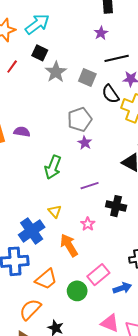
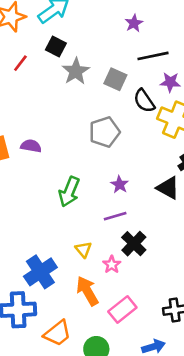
purple star: (85, 143) -> (120, 185), moved
black cross: (116, 206) -> (134, 244), moved, turned 30
yellow triangle: (55, 211) -> (83, 249), moved
pink rectangle: (98, 275) -> (122, 310), moved

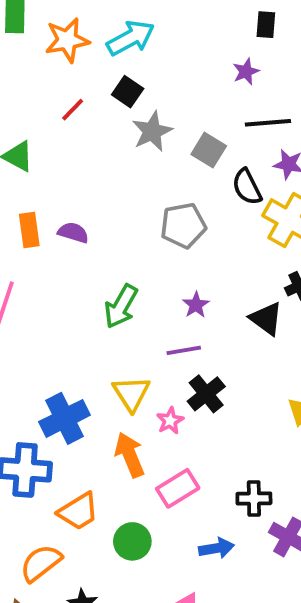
yellow triangle: (83, 249) -> (131, 393), size x1.5

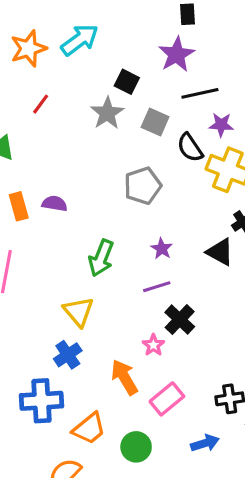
purple star: (246, 72) -> (177, 54), size x1.6
black square: (128, 92) -> (127, 82), moved
yellow triangle: (131, 393) -> (79, 312), moved
blue cross: (65, 418) -> (68, 355), size x0.7

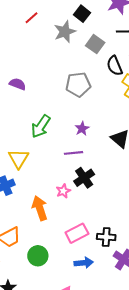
red line: (41, 104) -> (32, 18), moved
pink rectangle: (167, 399) -> (77, 233), moved

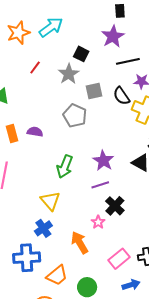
gray square: (95, 44) -> (94, 91), moved, turned -36
gray pentagon: (78, 84) -> (75, 116), moved, turned -30
purple star: (82, 129) -> (103, 161), size x1.5

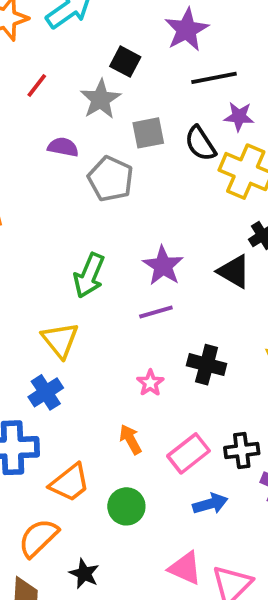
purple semicircle: (35, 132) -> (63, 147), moved
black cross: (115, 206) -> (207, 365), moved, turned -30
orange arrow: (80, 243) -> (130, 439), moved, size x0.7

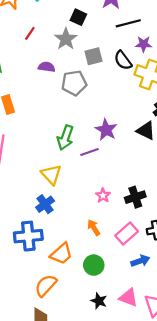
gray pentagon: (111, 179) -> (74, 83), turned -30
purple line: (156, 312) -> (89, 152), moved
black cross: (207, 365) -> (135, 197), moved, turned -30
black star: (84, 574) -> (99, 301), moved

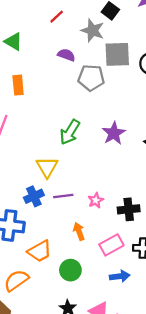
gray star: (66, 39) -> (93, 30), turned -30
gray square: (94, 56) -> (117, 54), size x1.4
purple line: (89, 152) -> (63, 196), moved

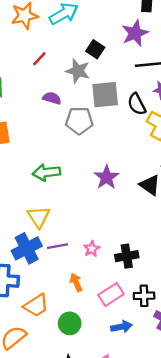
green arrow: (70, 132) -> (46, 172), moved, turned 55
blue cross: (34, 196) -> (27, 248), size x1.4

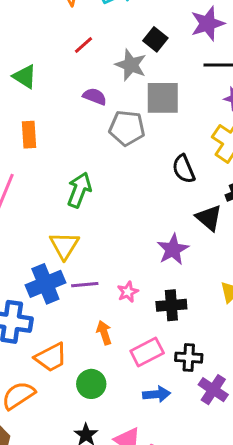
black semicircle: (137, 104) -> (184, 169), moved
green arrow: (46, 172) -> (79, 190), turned 112
purple star: (106, 177) -> (173, 249), moved

